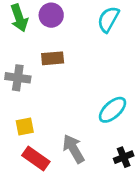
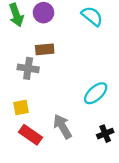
cyan semicircle: (108, 19) -> (92, 16), turned 100
gray cross: (18, 78) -> (28, 68), moved

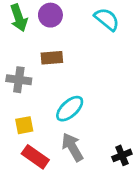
gray cross: (28, 68) -> (19, 80), moved
cyan ellipse: (96, 93) -> (70, 109), moved

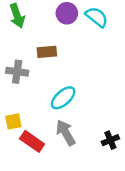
purple circle: (50, 15) -> (67, 13), moved
yellow square: (24, 125) -> (13, 121), moved

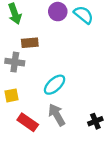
brown rectangle: (47, 52) -> (30, 43), moved
yellow square: (13, 121) -> (12, 95), moved

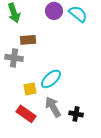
yellow square: (12, 95) -> (30, 89), moved
black cross: (95, 121) -> (76, 114), moved, turned 32

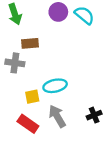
cyan ellipse: (51, 79) -> (55, 86), turned 30
black cross: (76, 114) -> (94, 115), moved, turned -32

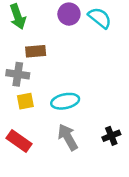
yellow square: (32, 97) -> (25, 101), moved
red rectangle: (28, 124) -> (19, 141), moved

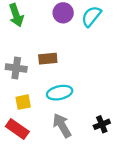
cyan semicircle: (100, 18) -> (91, 16), turned -90
brown rectangle: (36, 51) -> (48, 59), moved
yellow square: (25, 101) -> (23, 102), moved

